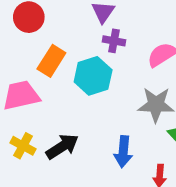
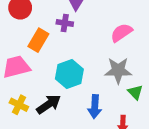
purple cross: (114, 41) -> (65, 23), moved
cyan hexagon: (93, 76) -> (69, 74), moved

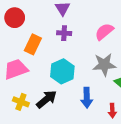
purple cross: (65, 23) -> (64, 33), moved

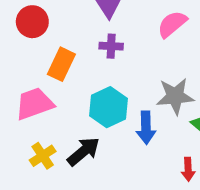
pink semicircle: (104, 32) -> (172, 24), moved
blue arrow: (87, 98) -> (146, 128), moved
yellow cross: (21, 102) -> (43, 156), turned 35

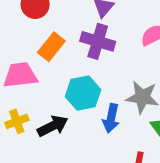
purple cross: (111, 46) -> (98, 41), size x1.6

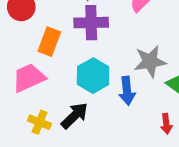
yellow cross: (17, 121) -> (40, 122), turned -30

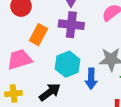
yellow cross: (40, 122) -> (14, 94), moved, turned -35

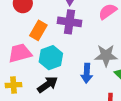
cyan hexagon: (68, 64) -> (51, 58), moved

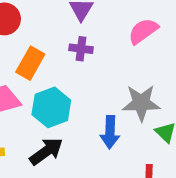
purple cross: (70, 22) -> (81, 49), size x0.6

